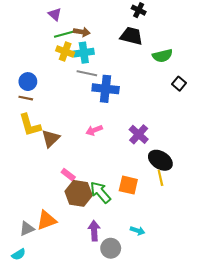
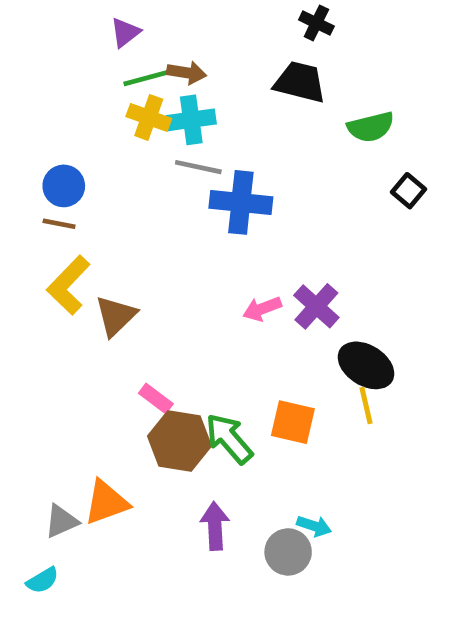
purple triangle: (55, 14) -> (125, 32), turned 40
yellow L-shape: (30, 125) -> (68, 285), turned 60
pink arrow: (94, 130) -> (262, 309), moved
gray circle: (111, 248) -> (288, 552), moved

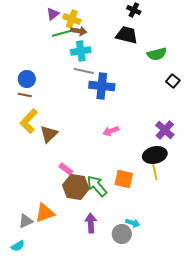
yellow cross: (149, 117) -> (72, 19), moved
purple cross: (316, 306) -> (165, 130), moved
black ellipse: (366, 365) -> (155, 155), turned -45

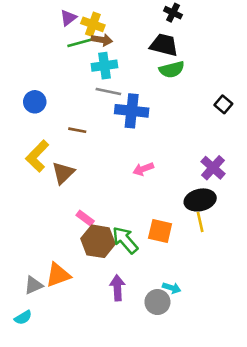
green semicircle: (157, 54) -> (172, 70), moved
brown line: (25, 95) -> (77, 130), moved

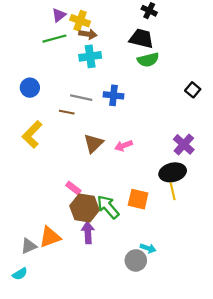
green line: (81, 42) -> (54, 39), moved
gray line: (108, 91) -> (81, 98), moved
blue cross: (132, 111) -> (114, 95), size x0.7
brown triangle: (63, 173) -> (93, 143), moved
purple arrow: (117, 288) -> (88, 233), moved

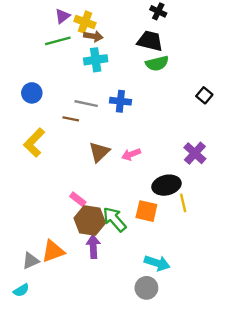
black ellipse: (173, 172) -> (167, 185), moved
cyan arrow: (148, 248) -> (157, 263), size x1.5
gray circle: (136, 260) -> (146, 288), moved

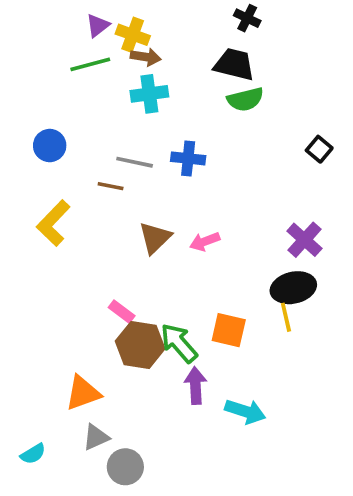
black ellipse: (167, 185) -> (293, 288), moved
purple arrow: (93, 247) -> (195, 386), moved
gray triangle: (31, 261) -> (96, 437), moved
gray circle: (146, 288) -> (125, 467), moved

